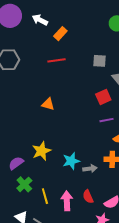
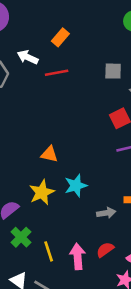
white arrow: (40, 20) -> (28, 57), moved
orange triangle: (48, 104) -> (49, 154), moved
cyan star: (71, 161) -> (76, 186), moved
red semicircle: (88, 197) -> (105, 250), turned 80

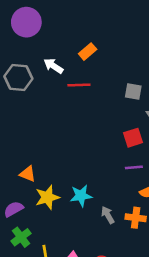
orange triangle: (49, 154) -> (28, 174), moved
gray arrow: (106, 213) -> (108, 215), moved, turned -120

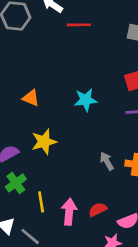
orange triangle: (28, 174) -> (31, 98), moved
cyan star: (81, 196) -> (86, 100), moved

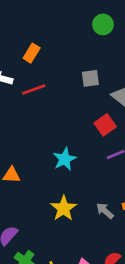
yellow star: (44, 142) -> (64, 208), moved

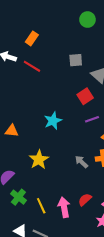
red line: (34, 89) -> (32, 66), turned 48
yellow star: (64, 208) -> (39, 160), moved

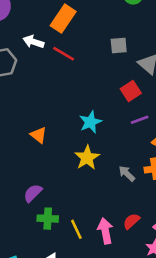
orange rectangle: (32, 38) -> (63, 19), size x1.5
orange triangle: (12, 131) -> (39, 135), turned 32
yellow star: (39, 160) -> (87, 158), moved
green cross: (18, 197) -> (48, 219), turned -35

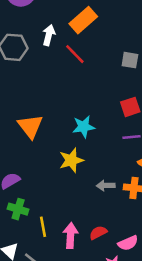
white arrow: (33, 42) -> (49, 35), turned 72
orange triangle: (39, 135) -> (30, 126), size x1.5
gray arrow: (127, 174) -> (106, 186), turned -60

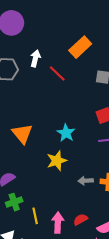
orange rectangle: (83, 20) -> (80, 47), moved
cyan star: (84, 127) -> (66, 133), turned -30
green cross: (18, 209) -> (14, 202), turned -35

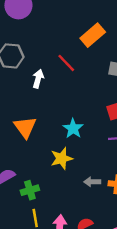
white arrow: (35, 58) -> (38, 79), moved
green cross: (14, 202) -> (30, 190), moved

